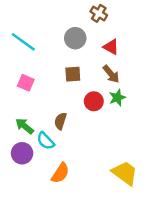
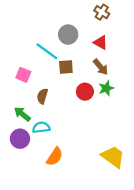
brown cross: (99, 13) -> (102, 12), moved
cyan line: (23, 42) -> (47, 51), moved
brown semicircle: (60, 121) -> (42, 96), moved
cyan semicircle: (46, 141) -> (41, 127), turned 126

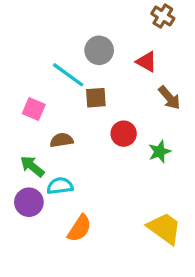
brown cross: (102, 12) -> (163, 16), moved
brown arrow: (101, 67) -> (169, 98), moved
green star: (106, 88) -> (160, 152), moved
brown semicircle: (42, 96) -> (62, 140), turned 64

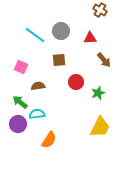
red triangle: (146, 62) -> (90, 38), turned -32
cyan line: (68, 75) -> (35, 35), moved
yellow trapezoid: (164, 228) -> (100, 127), moved, turned 80

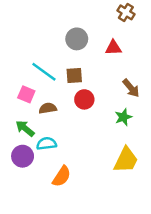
cyan line: (35, 35) -> (44, 72), moved
brown arrow: (104, 60) -> (131, 88), moved
pink square: (21, 67) -> (26, 94), moved
red circle: (76, 82) -> (84, 99), moved

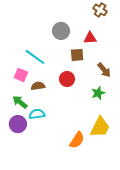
brown square: (74, 75) -> (77, 55), moved
orange semicircle: (62, 176) -> (77, 140), moved

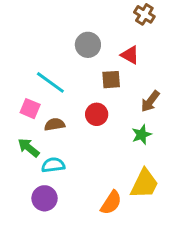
red triangle: (90, 38) -> (130, 55), turned 32
brown arrow: (104, 70) -> (150, 101), turned 77
purple circle: (18, 124) -> (45, 198), moved

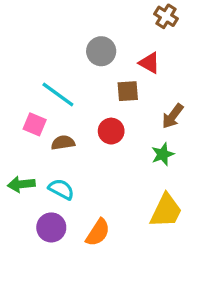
green arrow: (29, 148) -> (21, 184), moved, turned -45
cyan semicircle: (53, 165) -> (61, 189), turned 35
orange semicircle: (111, 203) -> (98, 232), moved

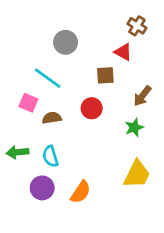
brown cross: (166, 16) -> (137, 26), moved
gray circle: (101, 51) -> (66, 42), moved
cyan semicircle: (61, 189) -> (50, 156), turned -135

